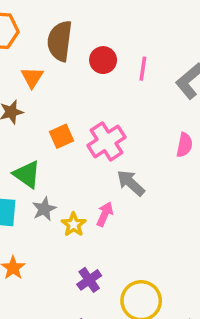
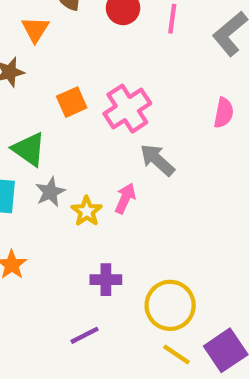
purple cross: (89, 280) -> (106, 280), turned 35

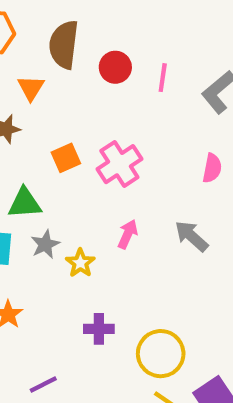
green triangle: (29, 149) -> (25, 203), turned -39
gray arrow: (157, 160) -> (192, 236), moved
pink arrow: (125, 198) -> (128, 234), moved
purple line: (85, 335) -> (43, 385), moved

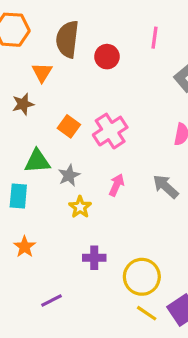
pink line: (163, 78) -> (155, 38), moved
orange square: (66, 158) -> (69, 126), turned -30
gray star: (45, 244) -> (69, 175), moved

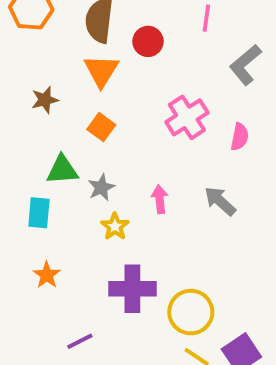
orange triangle: (42, 72) -> (101, 71), moved, size x1.4
pink cross: (110, 131) -> (187, 117), moved
pink arrow: (116, 185) -> (160, 199), turned -30
purple cross: (94, 258) -> (132, 289), size x1.6

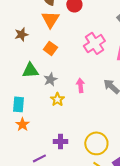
cyan rectangle: (39, 213) -> (18, 104), moved
purple cross: (132, 289) -> (60, 141), moved, size x0.6

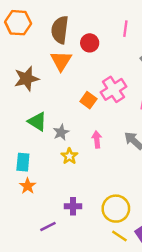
brown star: (21, 34) -> (26, 79), size x1.5
orange square: (50, 48) -> (88, 100), moved
green triangle: (30, 70) -> (37, 122), turned 36

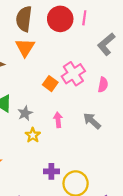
red circle: (90, 43) -> (60, 19), moved, size x1.5
purple cross: (73, 206) -> (51, 171), moved

